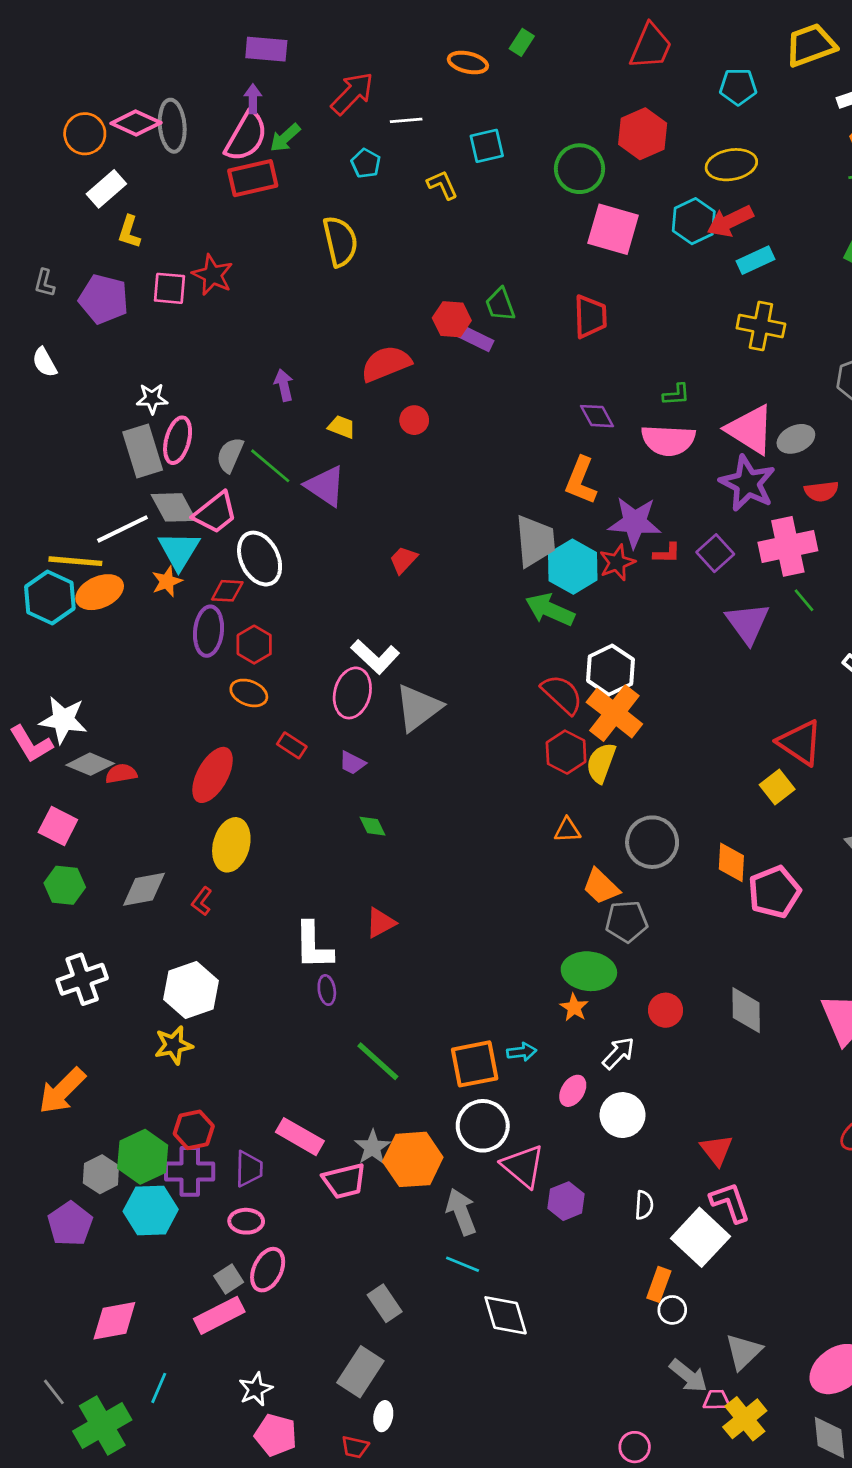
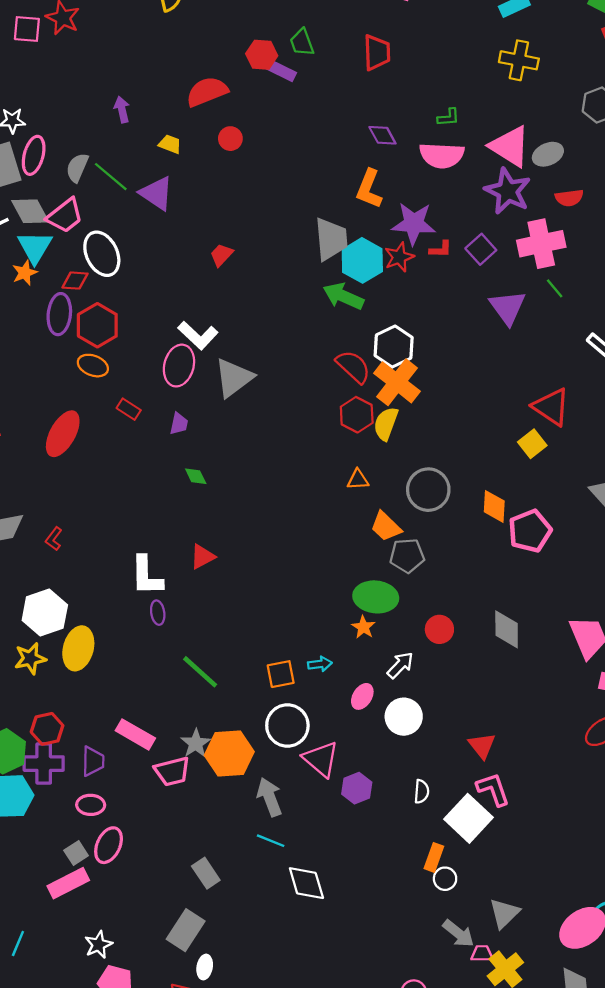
red hexagon: (254, 645) -> (97, 325), size x1.4
purple trapezoid: (352, 763) -> (179, 424), turned -105
yellow ellipse: (231, 845) -> (78, 648), moved
orange square: (475, 1064) -> (281, 674), size x0.7

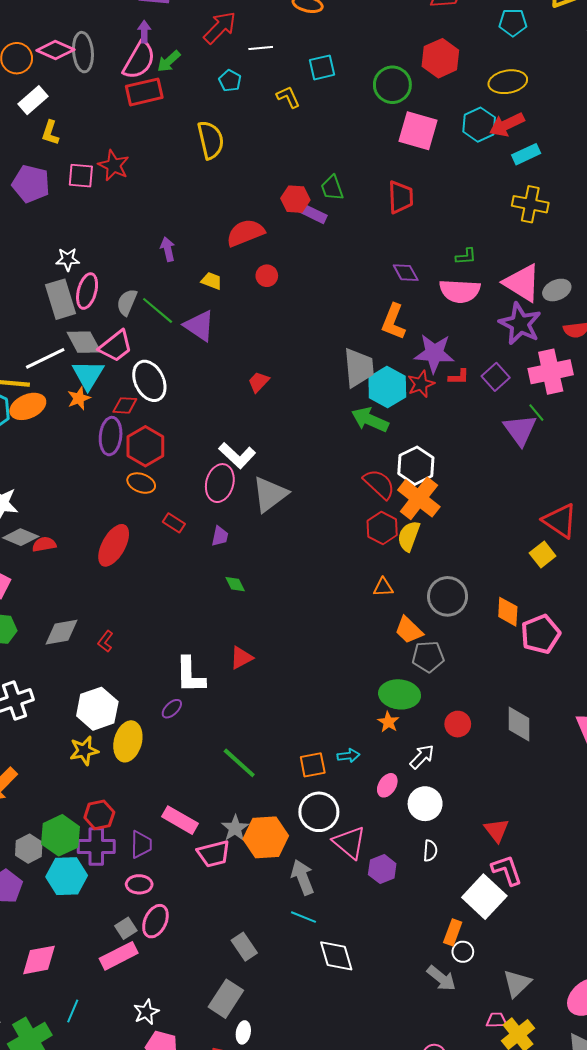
green line: (555, 288) -> (536, 413), moved
purple ellipse: (158, 613) -> (172, 709), moved, turned 55
white semicircle: (422, 791) -> (430, 851), moved
gray arrow: (458, 933) -> (441, 978), moved

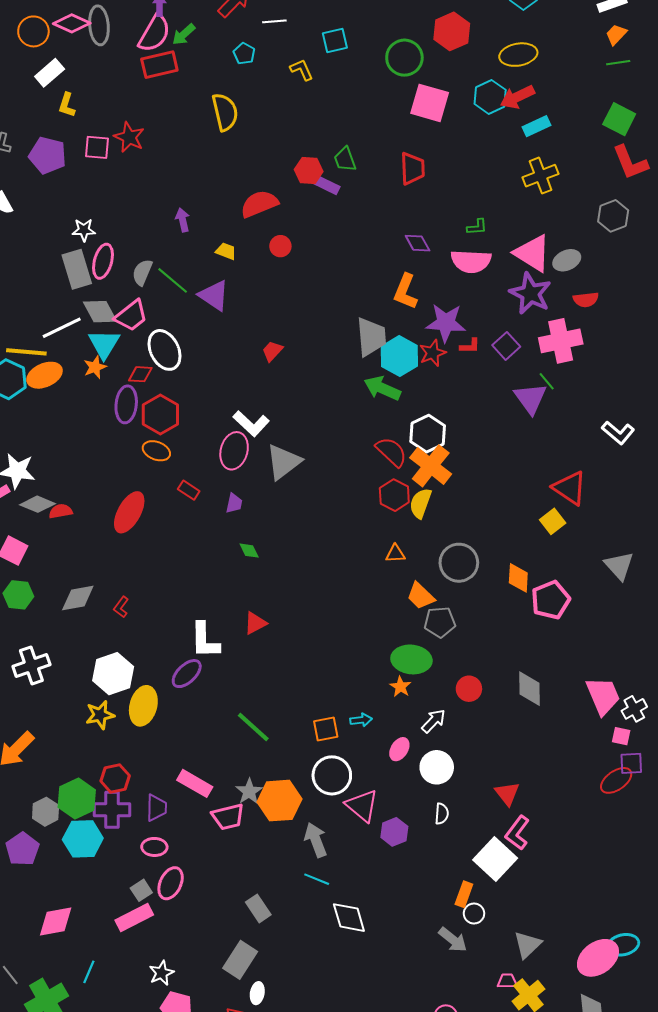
yellow cross: (530, 204) -> (541, 176), turned -32
purple ellipse: (172, 709) -> (187, 674), size x1.5
pink L-shape: (507, 870) -> (517, 833), turned -124

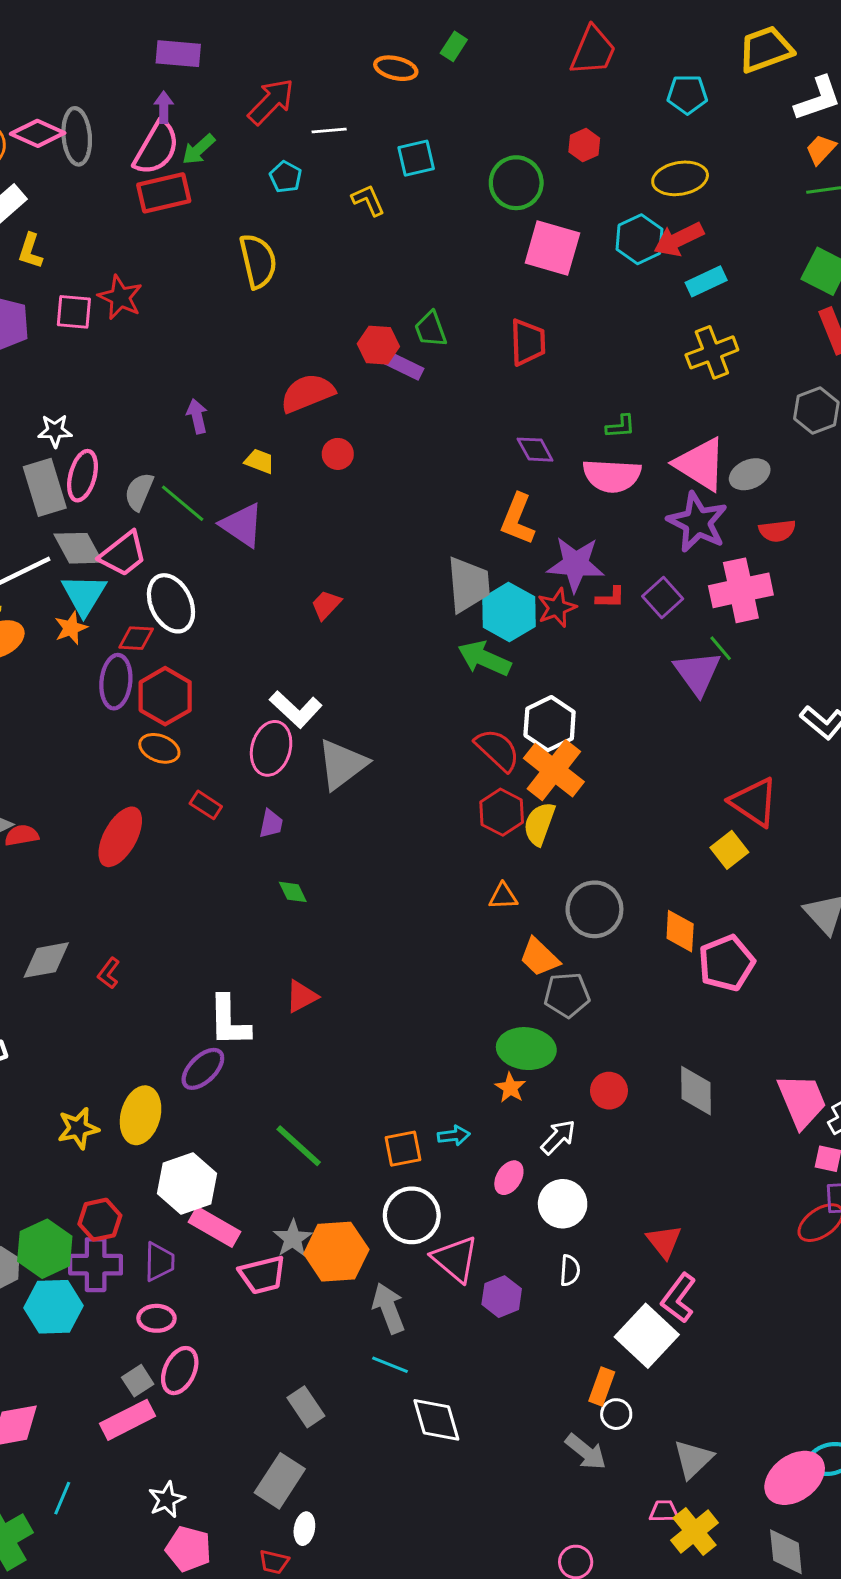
red hexagon: (452, 31) -> (584, 145), size x0.6
white hexagon: (113, 674) -> (187, 1183), moved

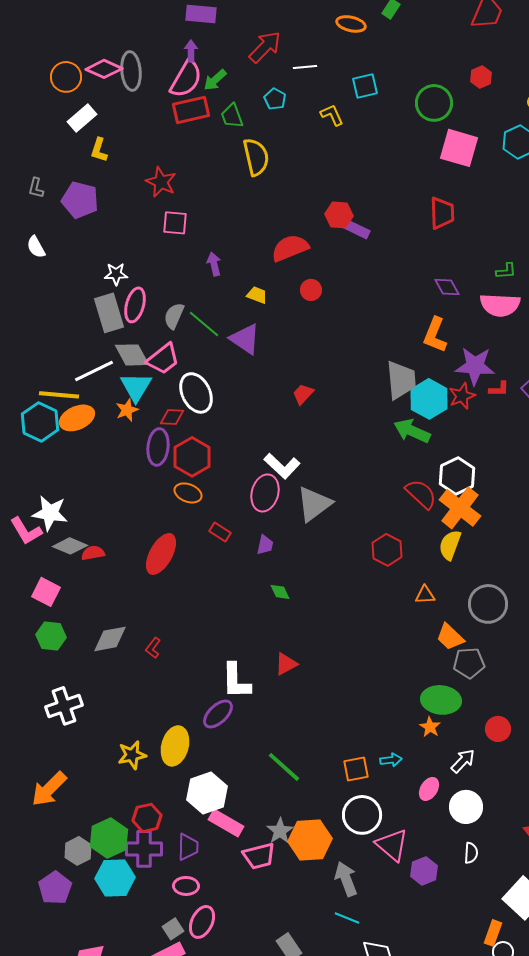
pink square: (74, 312) -> (175, 223), moved
green trapezoid: (431, 329) -> (232, 116), moved
red hexagon: (502, 812) -> (387, 550), moved

